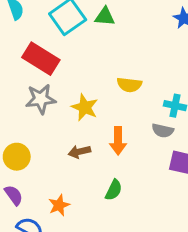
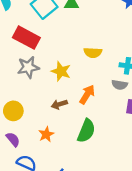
orange arrow: (118, 141) -> (87, 94), turned -144
green semicircle: (114, 190) -> (86, 131), size x1.5
orange star: (59, 205) -> (46, 134), moved

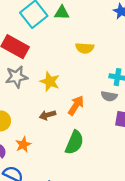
yellow semicircle: (93, 53) -> (85, 48), moved
orange star: (46, 134) -> (23, 145), moved

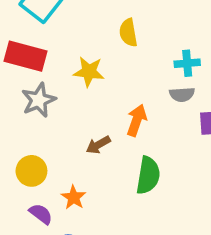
yellow semicircle: (85, 48) -> (128, 33), turned 90
yellow star: (50, 82) -> (89, 72), moved

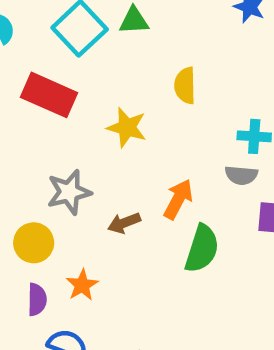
gray star: (39, 100) -> (69, 192), moved
green semicircle: (148, 175) -> (202, 249), moved
purple semicircle: (41, 214) -> (37, 300), turned 45

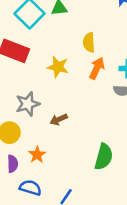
orange arrow: (178, 199) -> (97, 68), moved
green semicircle: (202, 249) -> (104, 157), moved

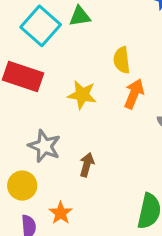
gray star: (28, 104) -> (44, 146), turned -30
brown arrow: (59, 119) -> (87, 165), turned 132

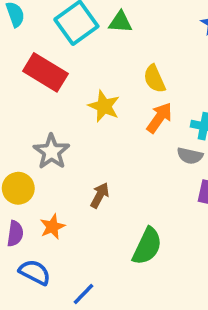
yellow semicircle: (122, 60) -> (154, 79), turned -30
brown arrow: (87, 165) -> (100, 195), moved

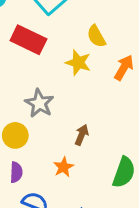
yellow semicircle: (154, 79) -> (96, 36), moved
orange star: (52, 227) -> (63, 167), moved

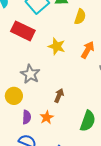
yellow semicircle: (96, 36) -> (80, 17), moved, turned -133
purple semicircle: (16, 172) -> (27, 117), moved

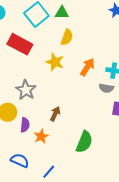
yellow semicircle: (80, 17) -> (67, 37), moved
purple semicircle: (27, 117) -> (25, 125), moved

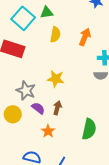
yellow star: (55, 62) -> (56, 79), moved
orange arrow: (87, 67) -> (85, 37), moved
purple semicircle: (25, 125) -> (38, 108), moved, turned -48

